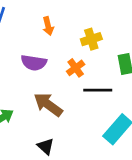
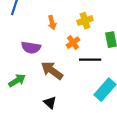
orange arrow: (48, 26) -> (52, 23), moved
purple semicircle: (34, 63) -> (31, 48), moved

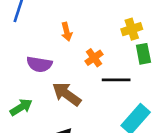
yellow cross: (85, 21) -> (132, 29), moved

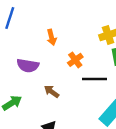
brown arrow: (67, 94) -> (52, 92), size x0.6

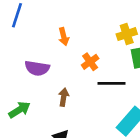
brown arrow: (52, 92) -> (64, 97), turned 63

